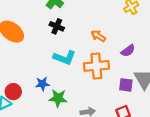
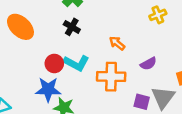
blue star: (42, 84) -> (48, 89), size x1.5
red circle: (13, 92) -> (54, 63), moved

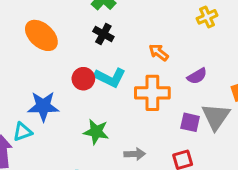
blue star: (48, 89) -> (43, 106), moved

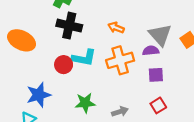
black cross: (103, 34) -> (69, 26), size x1.5
purple semicircle: (197, 76) -> (151, 51), moved, turned -140
gray triangle: (216, 117) -> (160, 35), moved

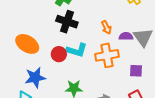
orange arrow: (116, 28) -> (106, 27), turned -144
orange ellipse: (22, 40) -> (27, 44), moved
purple semicircle: (151, 51) -> (126, 36), moved

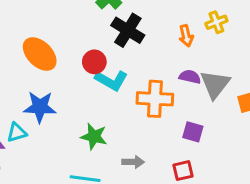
black cross: (67, 22) -> (128, 30), moved
orange arrow: (106, 27) -> (186, 36), moved
red circle: (59, 54) -> (94, 62), moved

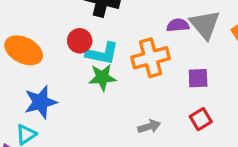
green star: (94, 137) -> (102, 77), moved

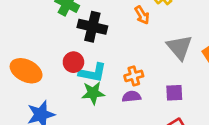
purple semicircle: (178, 25) -> (132, 97), moved
orange cross: (151, 58) -> (134, 76), size x0.6

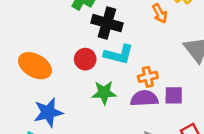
cyan L-shape: (93, 73) -> (119, 54), moved
purple square: (174, 93) -> (174, 95), moved
purple semicircle: (132, 97) -> (144, 98), size x1.4

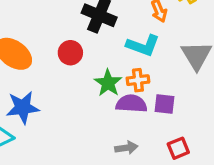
cyan L-shape: (119, 54) -> (143, 45), moved
green star: (104, 93) -> (108, 83), moved, turned 30

